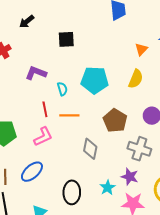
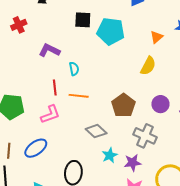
cyan pentagon: (95, 80) -> (111, 31), moved
gray diamond: (90, 149) -> (96, 131), turned -65
purple star: (130, 177) -> (133, 163), turned -30
cyan star: (108, 187) -> (110, 155), moved

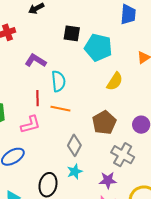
yellow semicircle: (148, 66) -> (115, 81), moved
cyan semicircle: (74, 69) -> (58, 81), size x1.5
gray diamond: (96, 131) -> (74, 145), turned 70
cyan star: (110, 155) -> (75, 172), moved

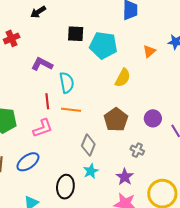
gray cross: (123, 155) -> (137, 150), size x0.6
purple star: (108, 180) -> (125, 177), turned -30

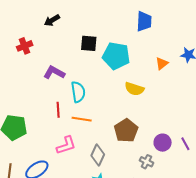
yellow semicircle: (123, 78) -> (134, 89), turned 78
purple circle: (153, 118) -> (163, 143), moved
pink L-shape: (43, 128) -> (66, 145), moved

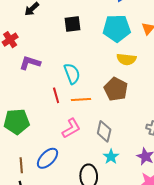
cyan pentagon: (116, 56) -> (117, 28), moved
purple L-shape: (54, 73) -> (30, 63), moved
brown pentagon: (126, 131) -> (116, 89), moved

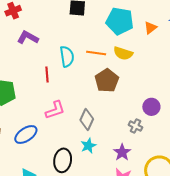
orange line: (81, 100) -> (96, 53), moved

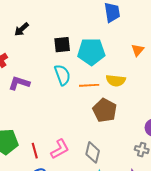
cyan pentagon: (120, 21) -> (91, 52), moved
cyan semicircle: (67, 56) -> (62, 75), moved
red line: (47, 74) -> (35, 151), moved

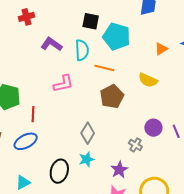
yellow semicircle: (116, 80) -> (148, 80), moved
purple L-shape: (19, 83) -> (51, 44), moved
pink L-shape: (60, 149) -> (63, 84), moved

